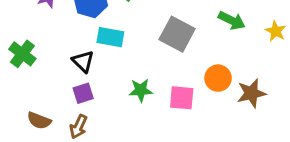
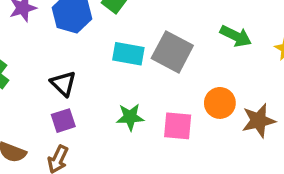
cyan rectangle: (110, 37) -> (128, 54), moved

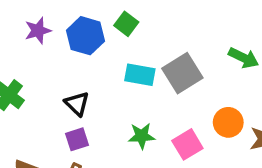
gray square: (172, 52) -> (182, 73), turned 30
pink square: (178, 126) -> (187, 144), turned -36

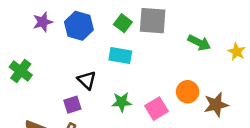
green square: (126, 24) -> (123, 23), moved
gray square: (182, 73) -> (153, 21), moved, turned 36
black triangle: (77, 104) -> (87, 80), moved

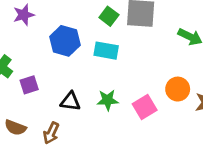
blue hexagon: (79, 26) -> (65, 41), moved
black triangle: (87, 80) -> (70, 101), moved, turned -36
purple square: (72, 105) -> (29, 85), moved

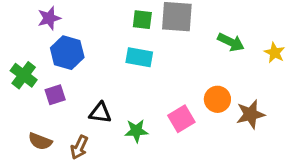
green square: (109, 16) -> (142, 20), turned -30
blue hexagon: (65, 41) -> (67, 53), moved
green star: (108, 100) -> (136, 131), moved

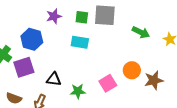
purple star: (49, 18) -> (54, 16), moved
purple square: (55, 95) -> (24, 67), size x1.5

